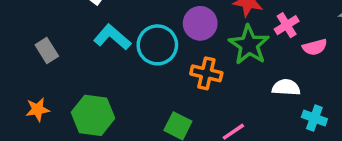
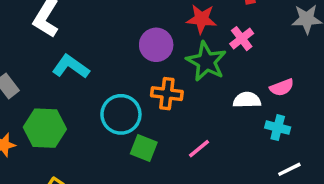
cyan circle: (157, 45) -> (121, 114), moved
pink semicircle: (315, 47) -> (282, 87), moved
green hexagon: (93, 115) -> (45, 128), moved

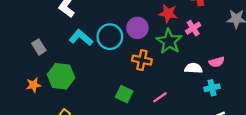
cyan circle: (121, 114) -> (110, 37), moved
cyan cross: (278, 128) -> (212, 88), turned -32

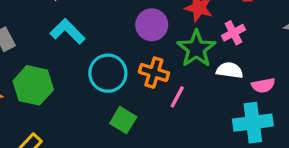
cyan circle: (110, 37) -> (108, 73), moved
white semicircle: (193, 68) -> (230, 70), moved
cyan cross: (212, 88) -> (253, 123), size x1.6
pink line: (160, 97) -> (177, 97), moved, turned -32

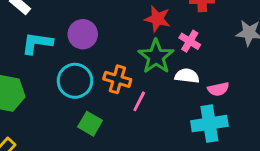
purple circle: (152, 25) -> (83, 34), moved
cyan L-shape: (68, 31) -> (37, 43), turned -36
pink cross: (233, 33) -> (190, 41), turned -30

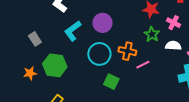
cyan L-shape: (37, 43) -> (73, 31), turned -40
green star: (156, 57) -> (152, 34), size x0.7
pink line: (139, 101) -> (143, 65), turned 40

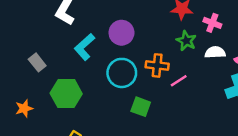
orange star: (30, 73) -> (24, 108), moved

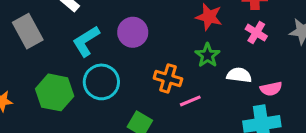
pink cross: (212, 23) -> (256, 33), moved
gray rectangle: (37, 62) -> (28, 31), moved, size x1.5
cyan circle: (122, 73) -> (101, 82), moved

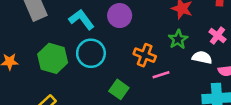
pink cross: (256, 33) -> (217, 36), moved
cyan L-shape: (86, 41) -> (82, 19), turned 80

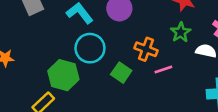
green hexagon: (53, 58) -> (63, 75), moved
green square: (119, 89) -> (121, 73), moved

